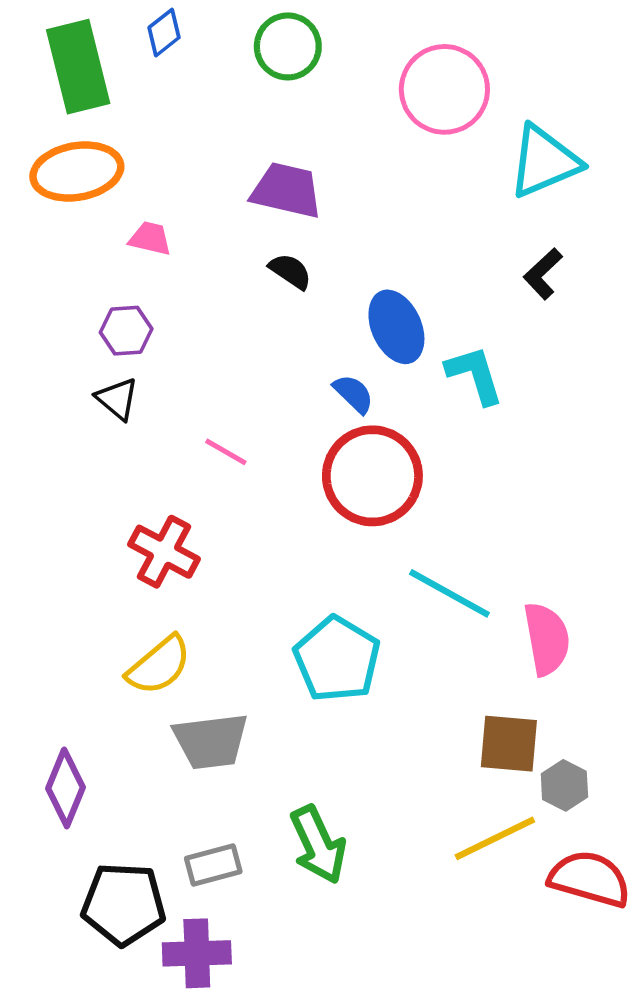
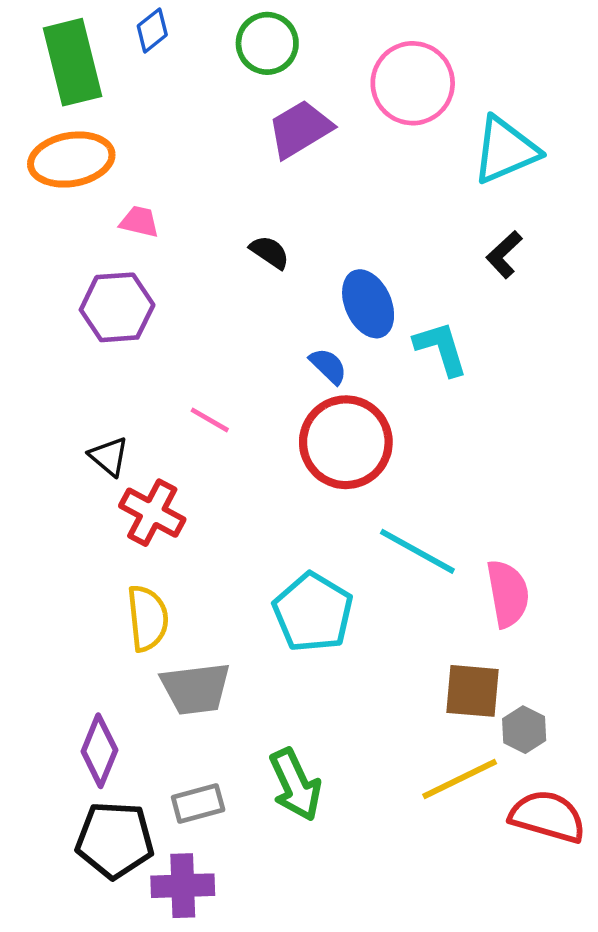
purple trapezoid: (287, 190) -> (300, 129), moved, turned -44
purple hexagon: (126, 331) -> (117, 307), size x1.5
black triangle: (117, 399) -> (109, 456), moved
yellow semicircle: (159, 665) -> (148, 618), turned -56
purple diamond: (65, 788) -> (99, 751), moved

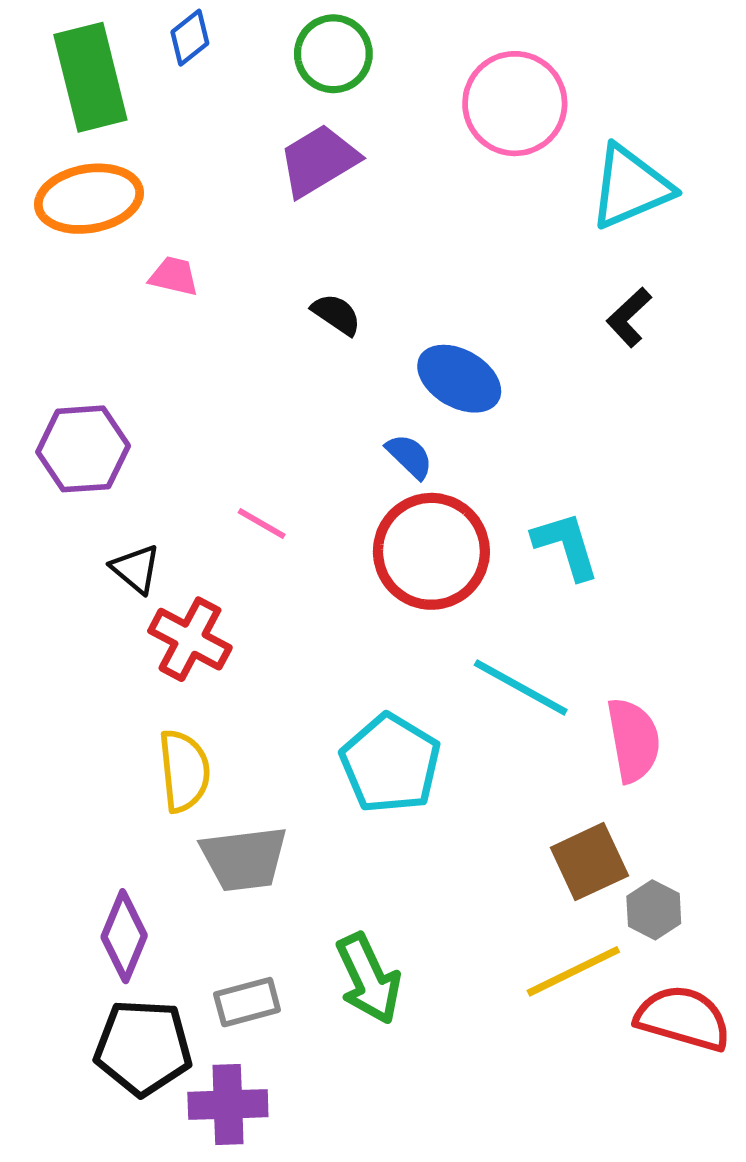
purple trapezoid: (300, 129) -> (319, 161), moved
blue ellipse: (368, 304) -> (459, 379), turned -36
purple hexagon: (117, 307) -> (83, 449), moved
cyan L-shape: (441, 348) -> (566, 545), moved
brown square: (473, 691) -> (589, 862), turned -30

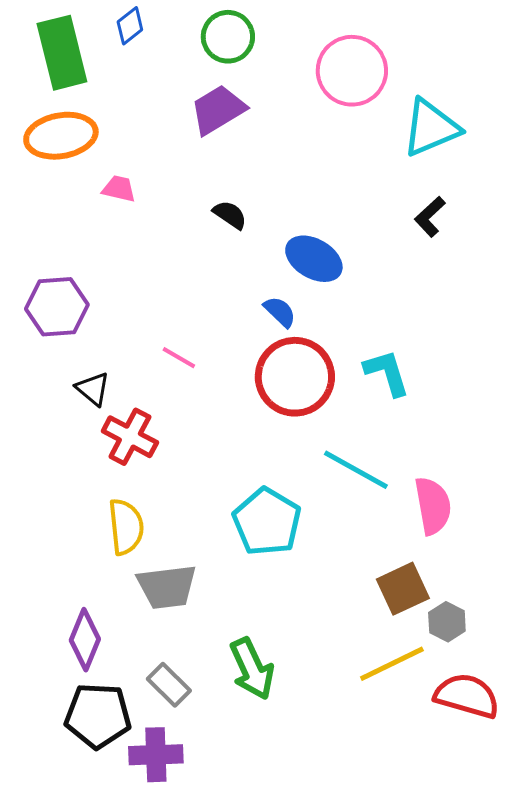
gray rectangle: (247, 1002) -> (169, 685), turned 60

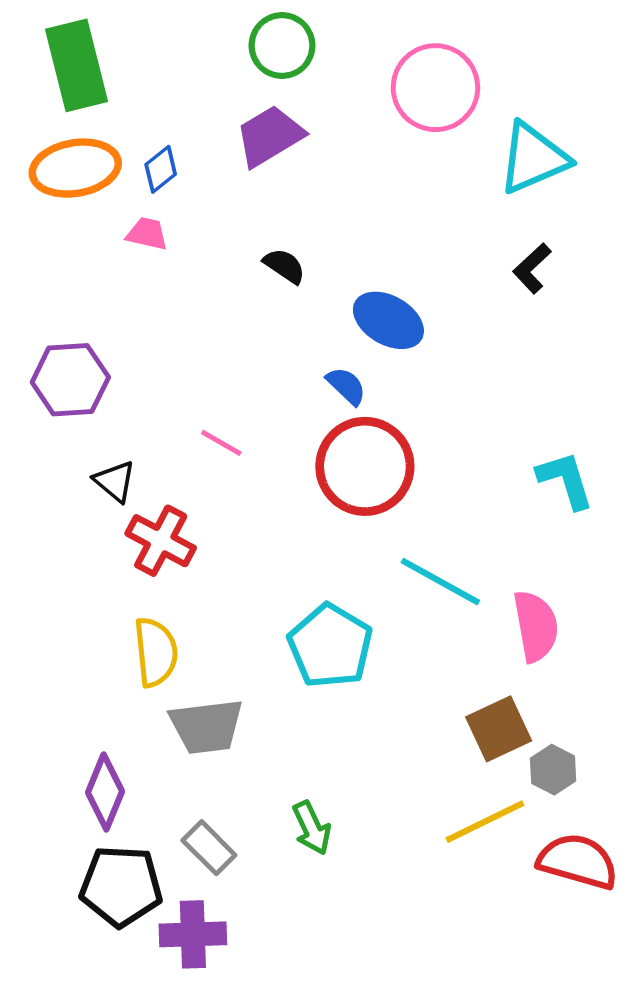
blue diamond: (130, 26) -> (161, 169), moved
cyan L-shape: (387, 373) -> (565, 480), moved
green arrow: (252, 669) -> (312, 828), size x0.7

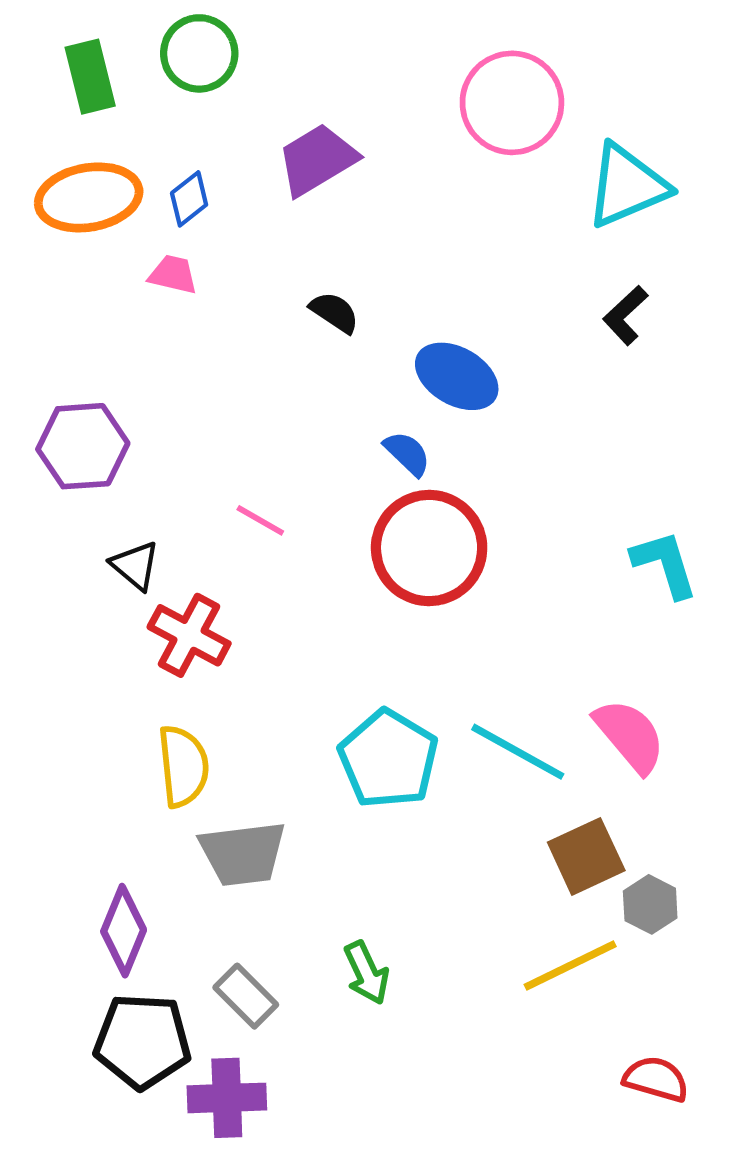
green circle: (282, 46) -> (199, 53), moved
green rectangle: (76, 65) -> (90, 77), size x0.7
cyan line: (440, 582) -> (518, 752), moved
pink semicircle: (536, 626) -> (630, 736), turned -30
red semicircle: (578, 861) -> (656, 1079), moved, size x0.7

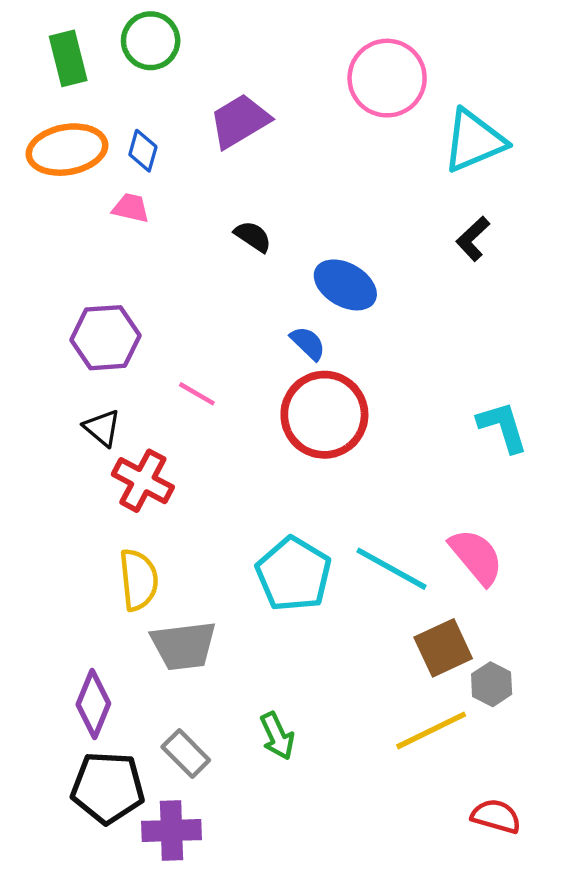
blue diamond: (189, 199) -> (143, 151), turned -36
purple hexagon: (83, 446) -> (106, 338), moved

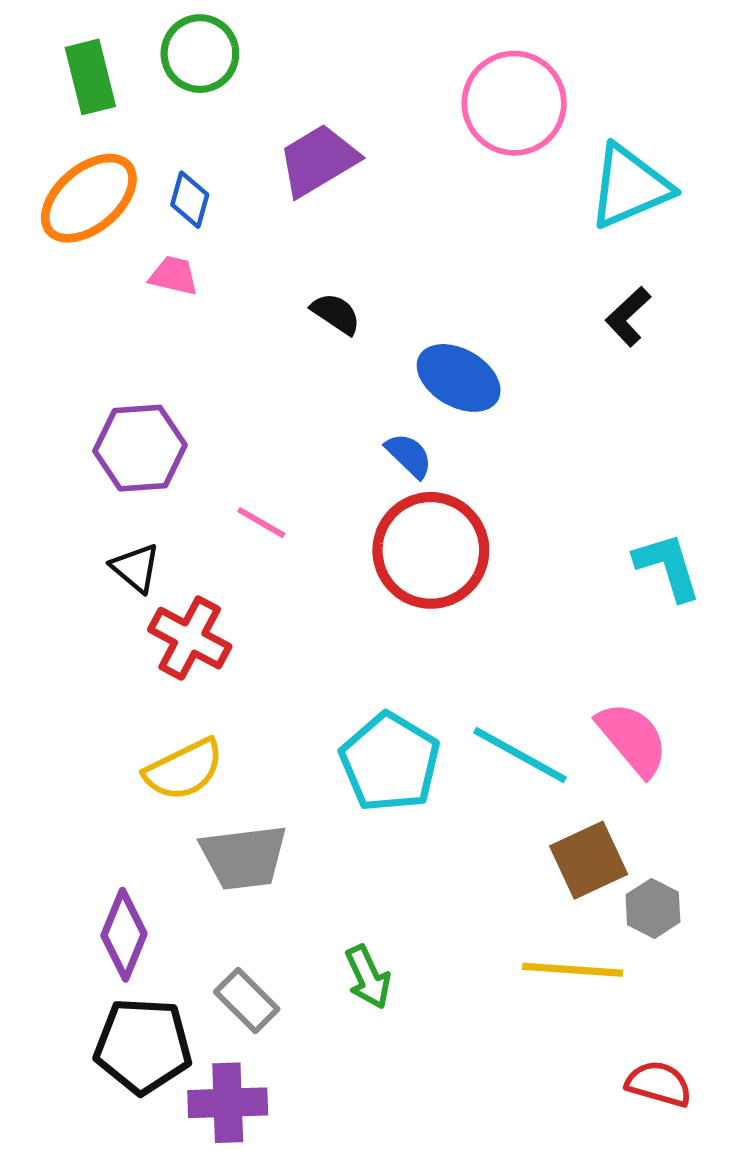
orange ellipse: (67, 150) -> (89, 198), turned -30
yellow semicircle: (139, 580) -> (184, 770), turned 70
yellow line: (431, 730) -> (573, 970), turned 30

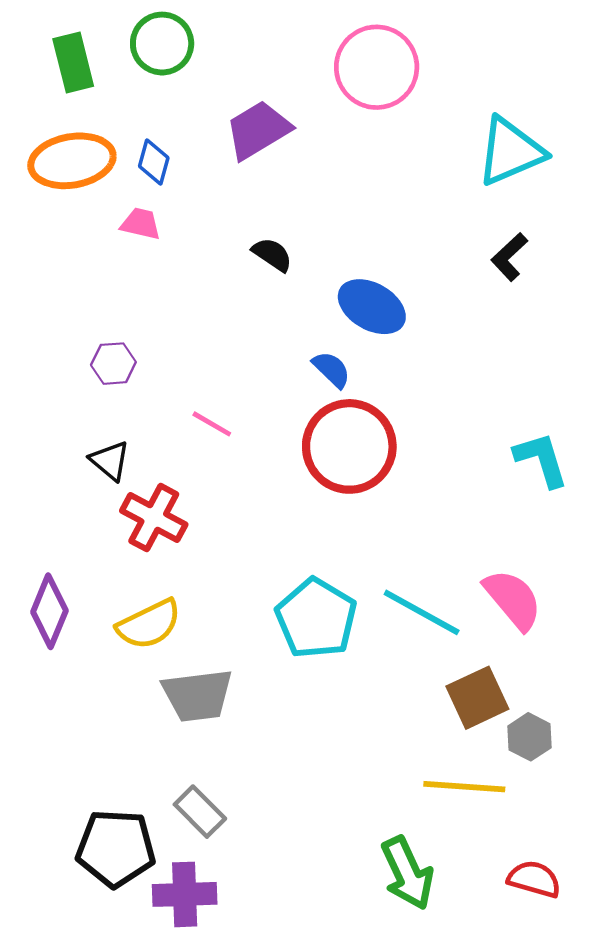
pink circle: (514, 103) -> (377, 67), moved
orange ellipse: (89, 198) -> (72, 161), turned 30
purple hexagon: (140, 448) -> (113, 364), size x0.6
purple diamond: (124, 935) -> (49, 611), moved
green arrow: (368, 977) -> (407, 873), moved, size x1.4

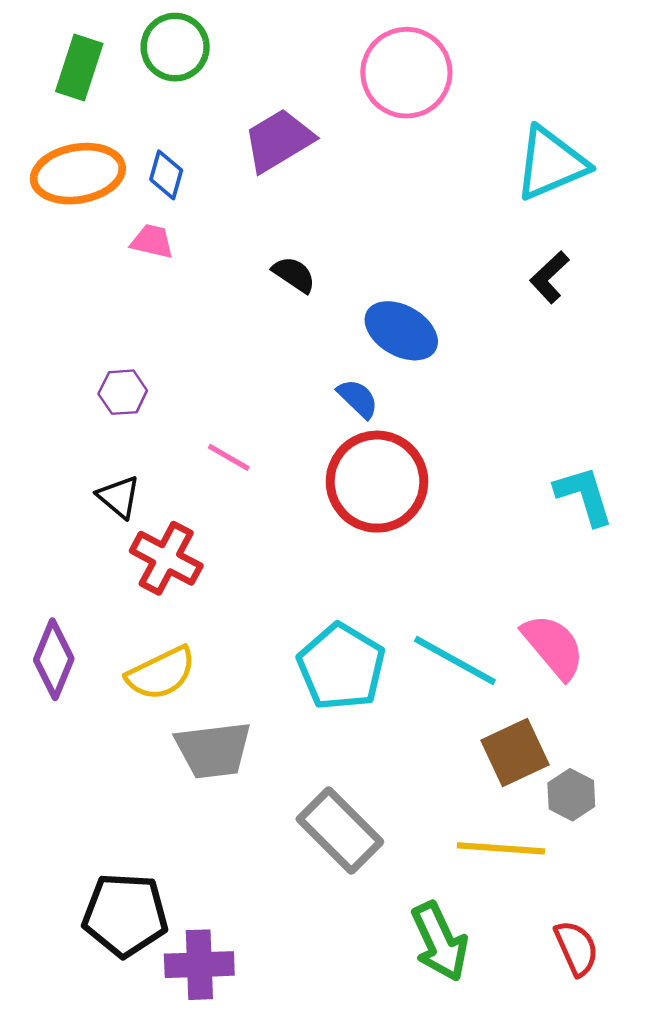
green rectangle: (73, 62) -> (79, 68), turned 32
gray rectangle: (200, 812) -> (340, 830), moved, size x1.5
red semicircle: (534, 879) -> (576, 948), turned 50

